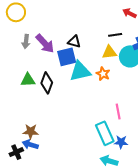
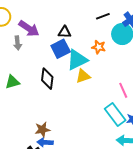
purple arrow: (45, 43) -> (29, 29), moved
yellow triangle: (109, 52) -> (83, 76), moved
orange star: (103, 74) -> (99, 47), moved
green triangle: (28, 80) -> (12, 82), moved

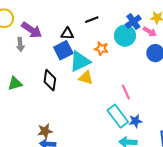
black line: (103, 16) -> (92, 20), moved
yellow triangle: (83, 76) -> (86, 78), turned 35

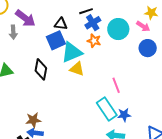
blue cross: (133, 22) -> (93, 23), moved

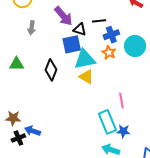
black line: (86, 11) -> (99, 21), moved
purple arrow: (25, 18) -> (63, 16), moved
brown star: (33, 120) -> (13, 118), moved

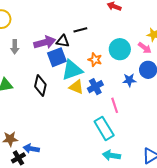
purple arrow: (63, 16) -> (45, 42), moved, turned -55
blue cross: (111, 35) -> (95, 87), moved
blue star: (123, 131) -> (129, 80), moved

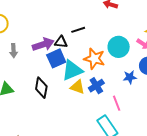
orange star: (95, 60) -> (94, 59), size x1.5

